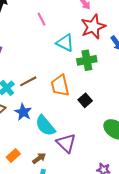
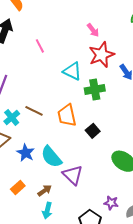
pink line: (42, 19) -> (40, 46), moved
brown line: (28, 81) -> (34, 111), turned 54
blue star: (23, 112) -> (26, 153), moved

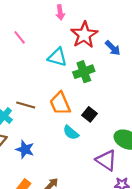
pink arrow: (93, 30) -> (60, 12), moved, turned 40
cyan semicircle: (51, 157) -> (71, 133), moved, size x0.7
purple triangle: (73, 175) -> (106, 160), moved

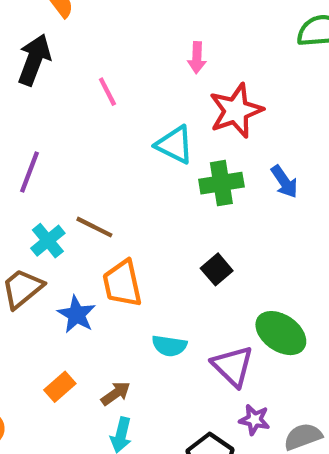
blue arrow: (113, 48) -> (284, 182), moved
orange trapezoid: (60, 103) -> (122, 283), moved
cyan semicircle: (71, 133) -> (169, 346), moved, turned -42

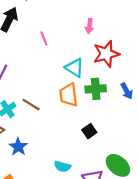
orange trapezoid: (122, 283) -> (69, 95), moved

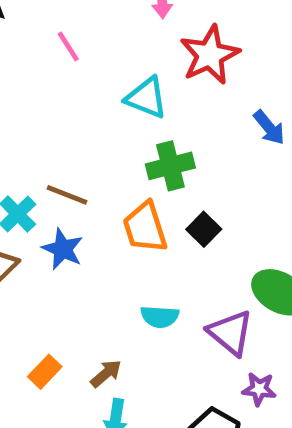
green cross: (96, 89) -> (170, 166), moved
orange trapezoid: (69, 95) -> (145, 227), moved
blue star: (18, 147) -> (63, 249), moved

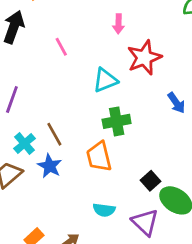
cyan triangle: (146, 98) -> (105, 80), turned -48
brown line: (67, 195) -> (54, 134), turned 35
black square: (204, 229) -> (151, 181), moved

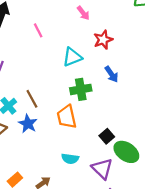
pink arrow: (119, 24) -> (83, 13), turned -40
red star: (144, 58) -> (103, 40), size x0.7
blue arrow: (176, 103) -> (111, 74), moved

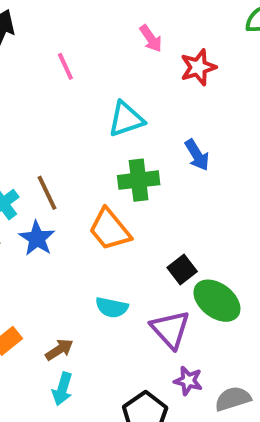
red star: (103, 40) -> (198, 67), moved
orange trapezoid: (67, 117) -> (110, 229), turned -30

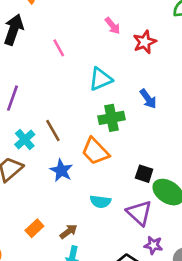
blue star: (37, 238) -> (61, 170), moved
black square: (182, 270) -> (144, 174), turned -30

